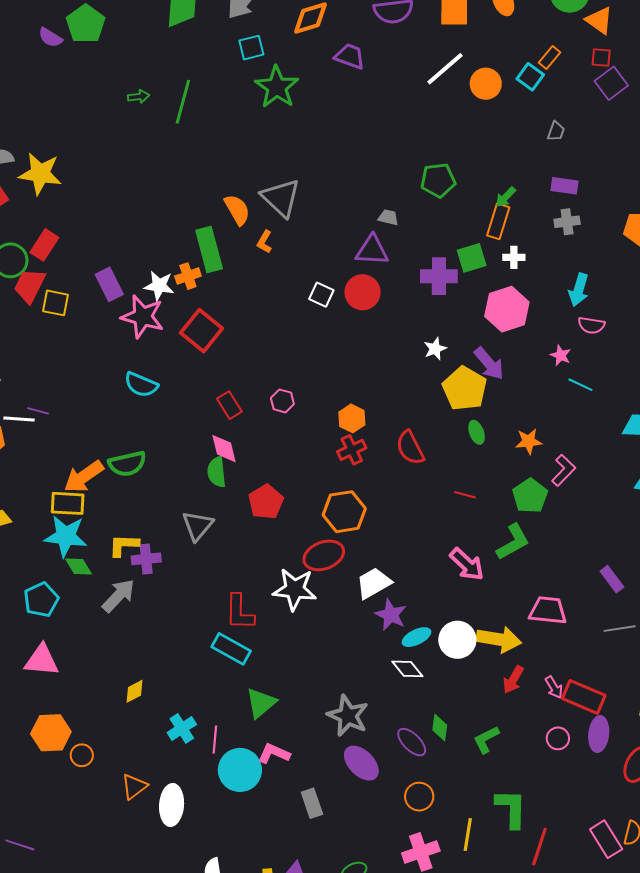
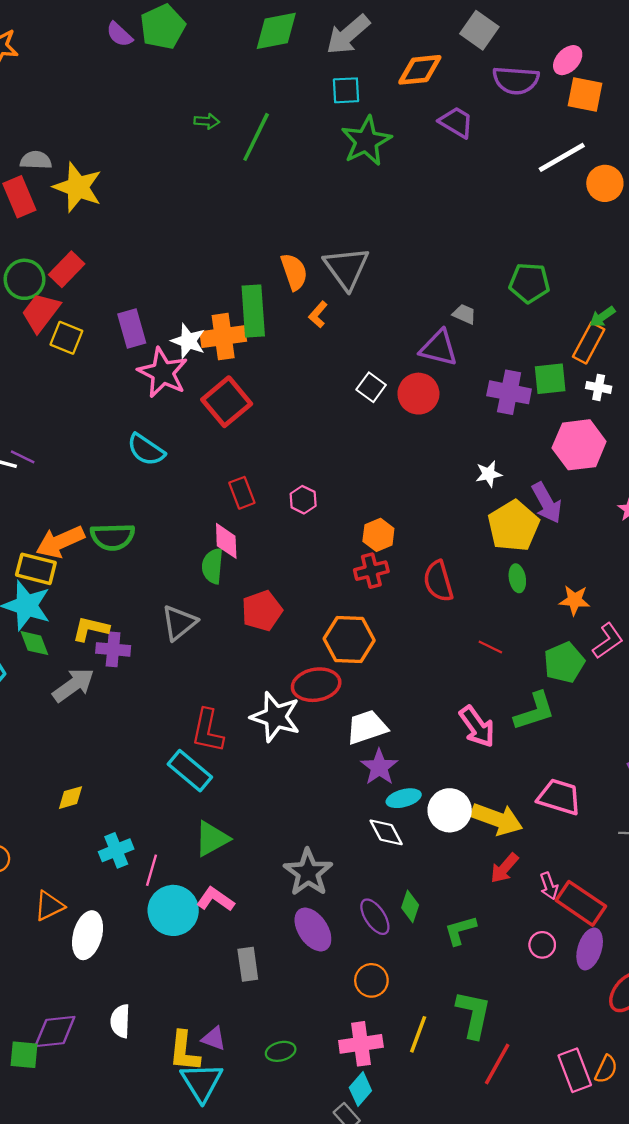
orange cross: (188, 276) -> (223, 337), size x1.5

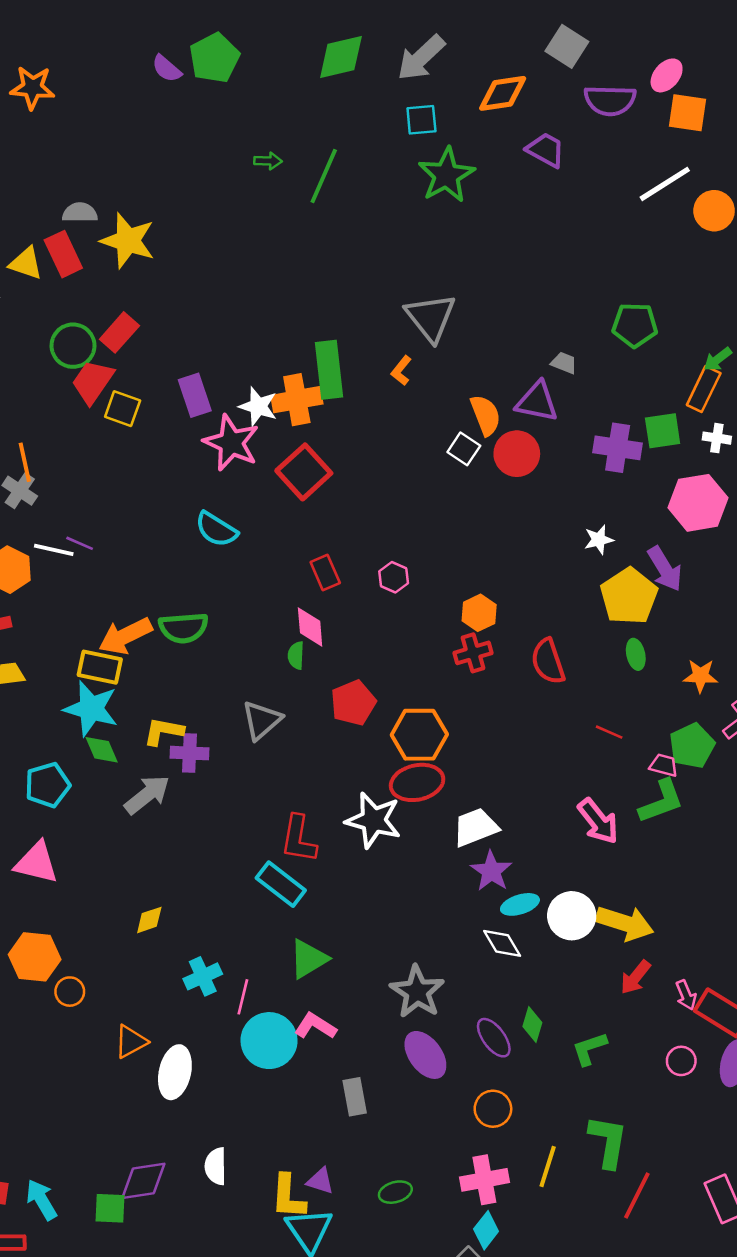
orange semicircle: (294, 272) -> (486, 415), moved
green semicircle: (212, 566) -> (296, 655), size x0.7
orange hexagon: (349, 639) -> (419, 735), moved
pink trapezoid: (559, 797) -> (664, 765), moved, size x0.6

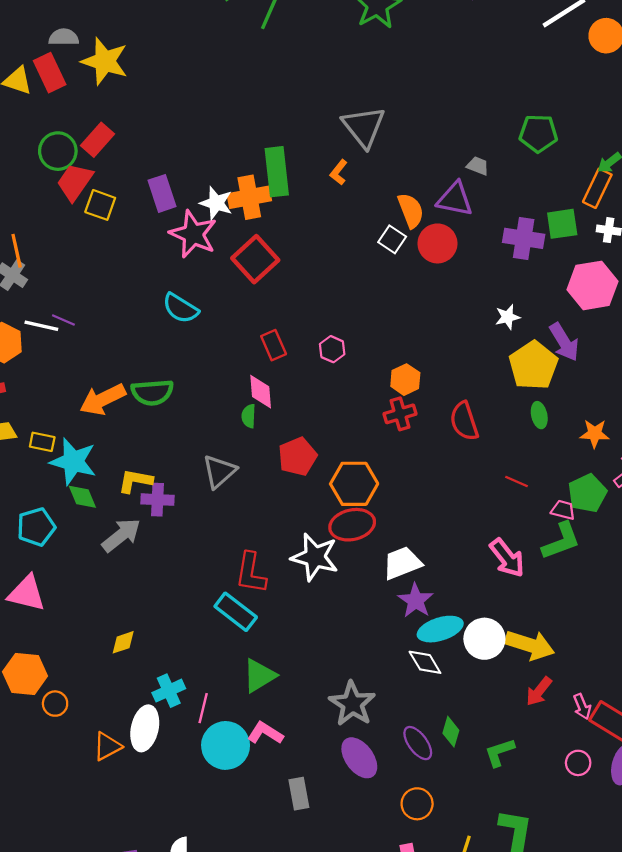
yellow rectangle: (100, 667) -> (42, 442), moved, size x0.7
cyan ellipse: (520, 904) -> (440, 629), size x1.4
white ellipse: (175, 1072) -> (145, 728), moved

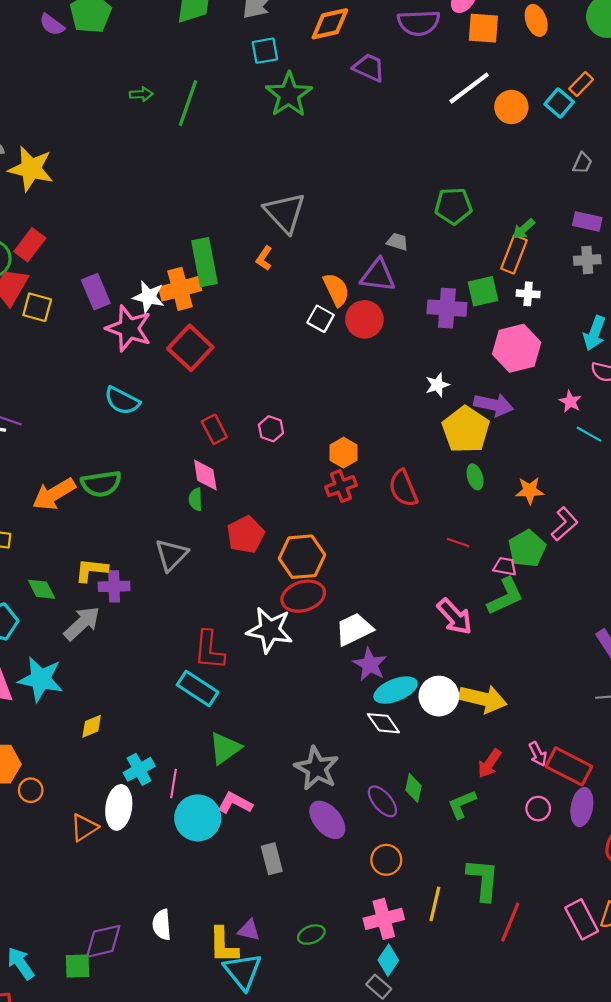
purple arrow: (564, 342) -> (494, 405), turned -42
cyan star: (73, 461) -> (41, 679), moved
red arrow: (539, 691) -> (489, 763), moved

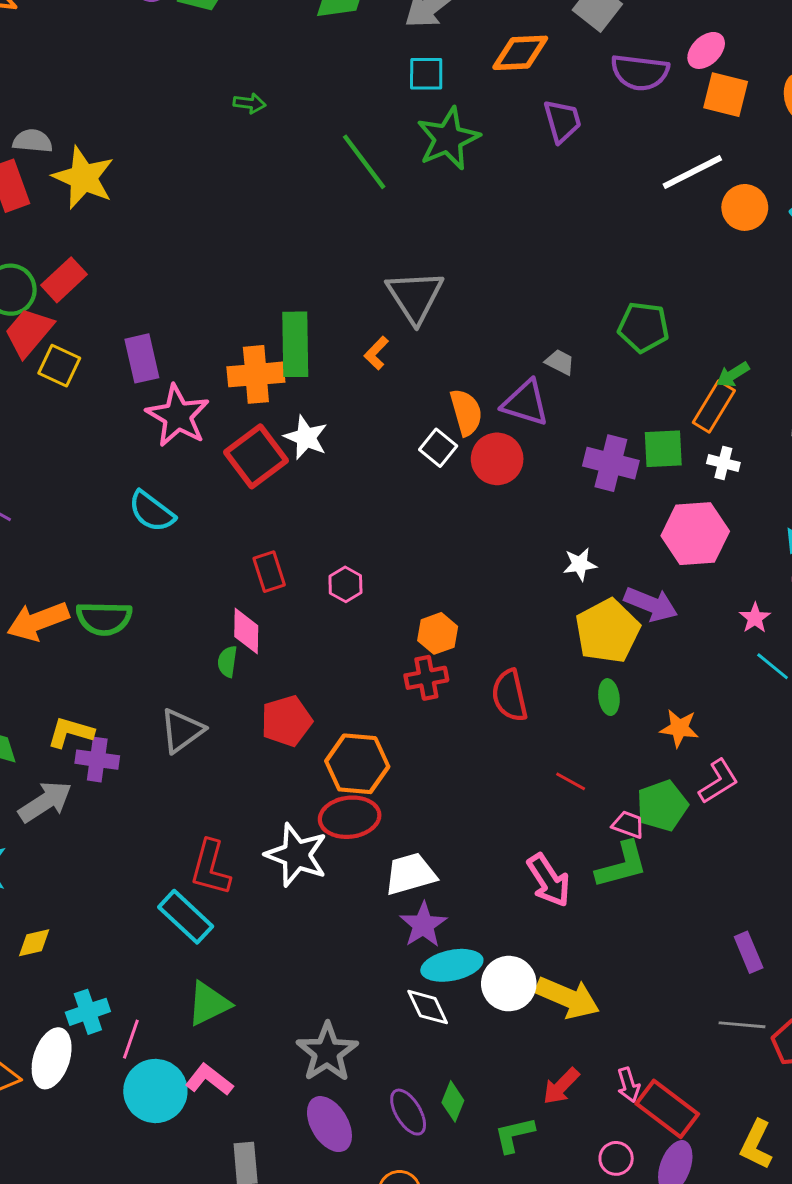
purple trapezoid: (369, 68) -> (562, 121), turned 40
green line: (188, 103) -> (364, 162), moved, turned -66
white star: (149, 297) -> (306, 437), moved

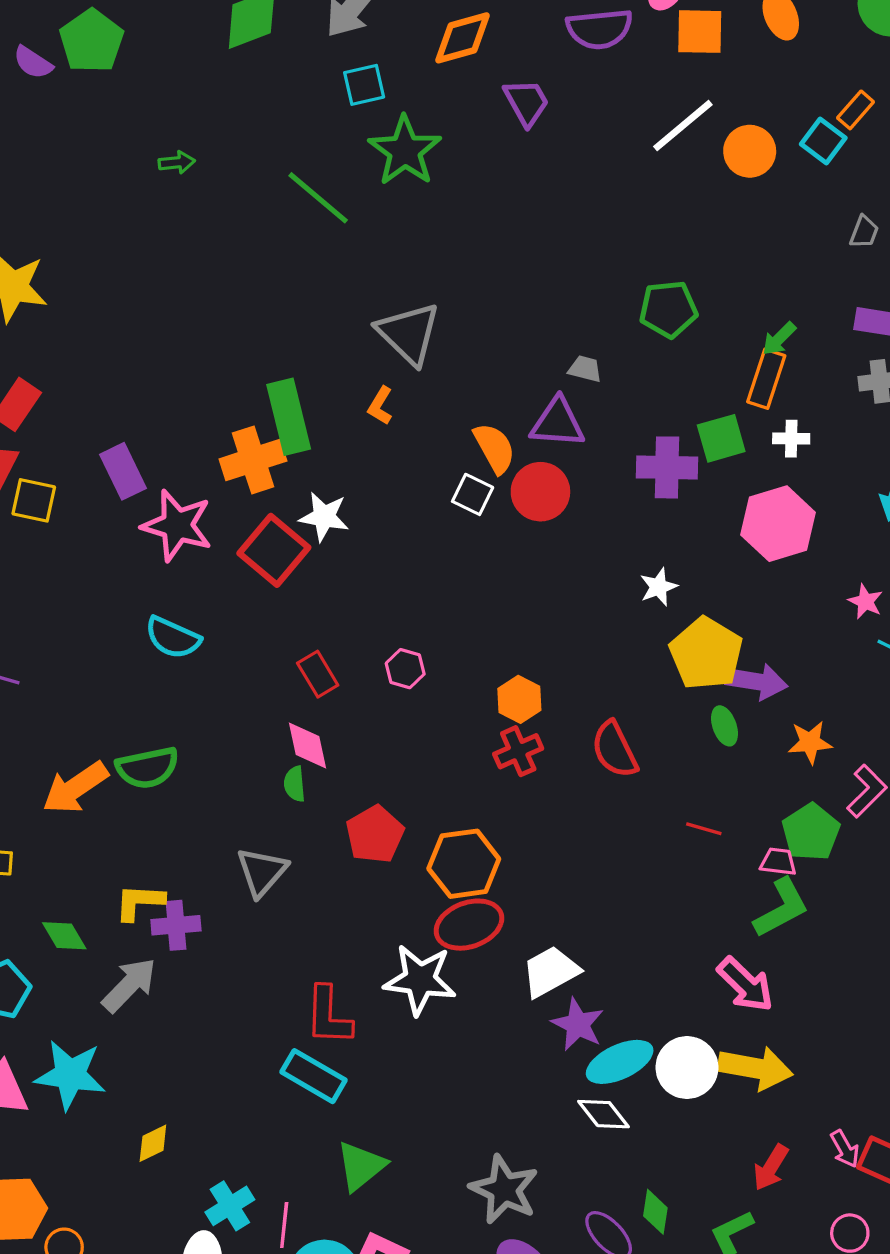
purple arrow: (651, 604) -> (757, 681), moved
pink arrow: (549, 880) -> (745, 984), moved

